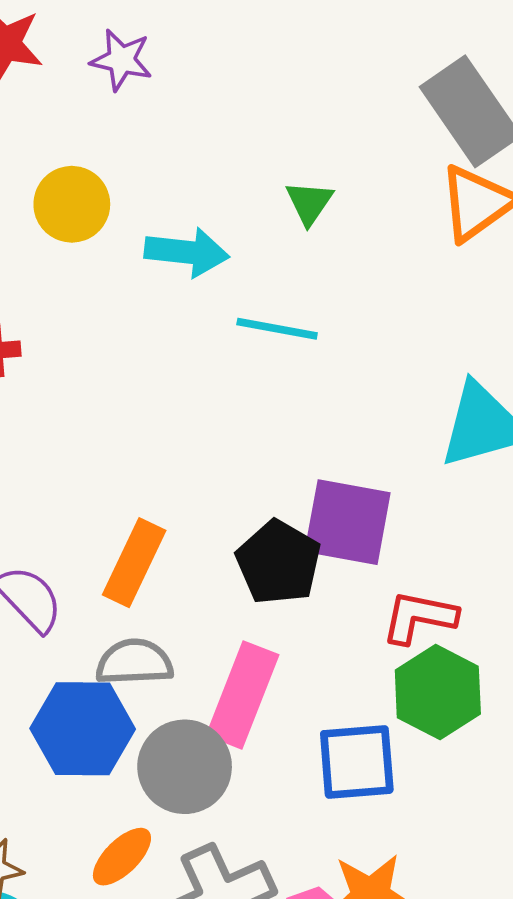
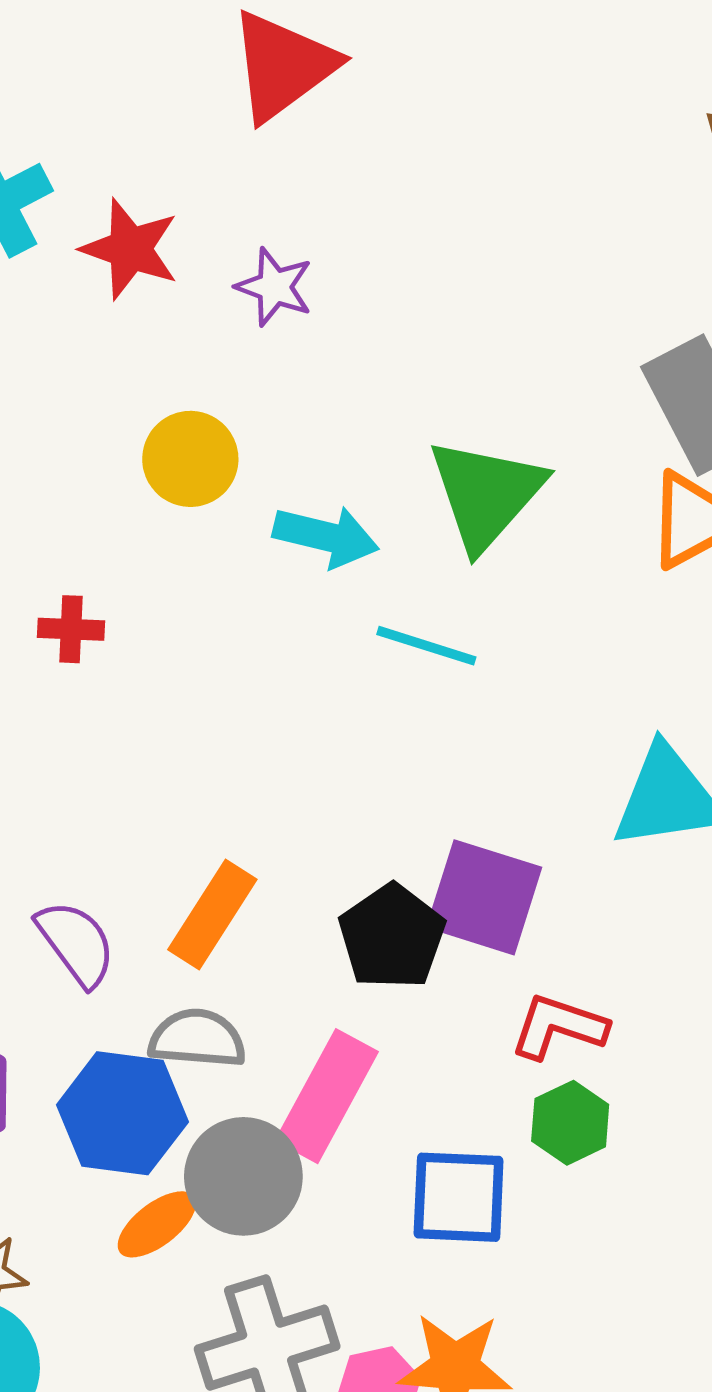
green triangle: (309, 203) -> (486, 494), size x2.0
green hexagon: (438, 692) -> (570, 1123), size x0.7
orange ellipse: (122, 857) -> (157, 1224), moved

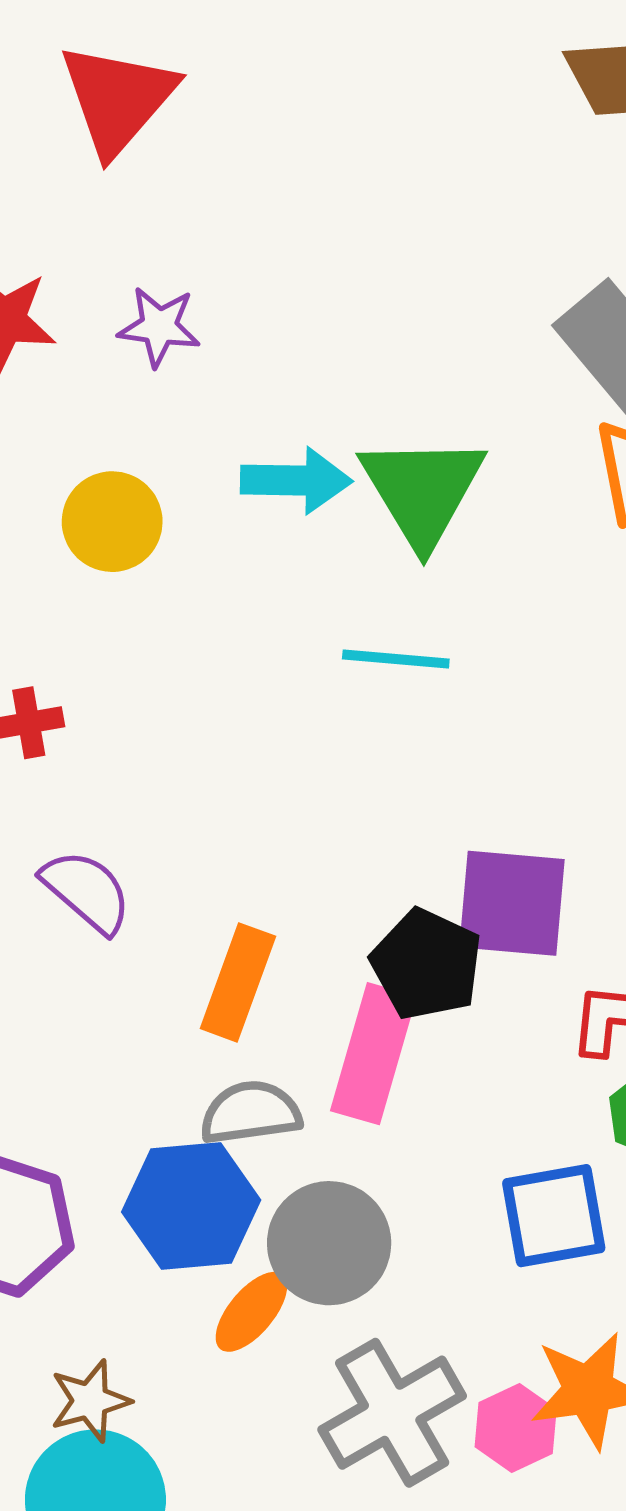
cyan arrow: (326, 536) -> (296, 480), moved
purple semicircle: (76, 943) -> (87, 891), moved
pink rectangle: (327, 1096) -> (373, 1054), moved

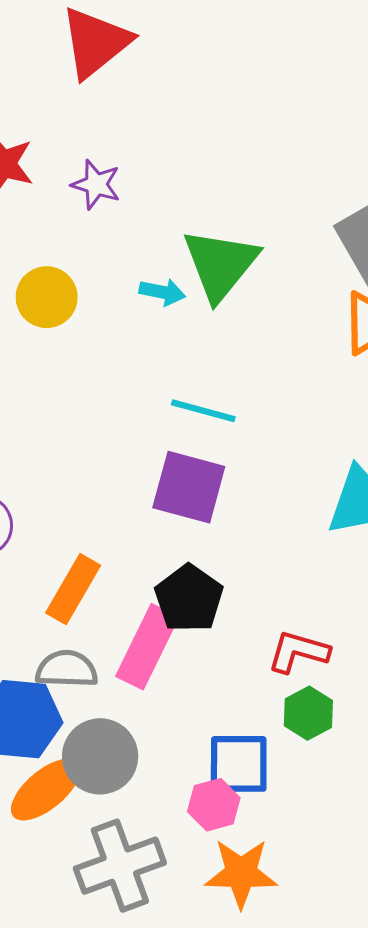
cyan arrow: (296, 480) -> (162, 292), size x0.7
green triangle: (422, 490) -> (220, 264), moved
purple square: (512, 903) -> (189, 487), moved
orange ellipse: (251, 1312) -> (46, 790), size x1.4
pink hexagon: (516, 1428) -> (214, 805), moved

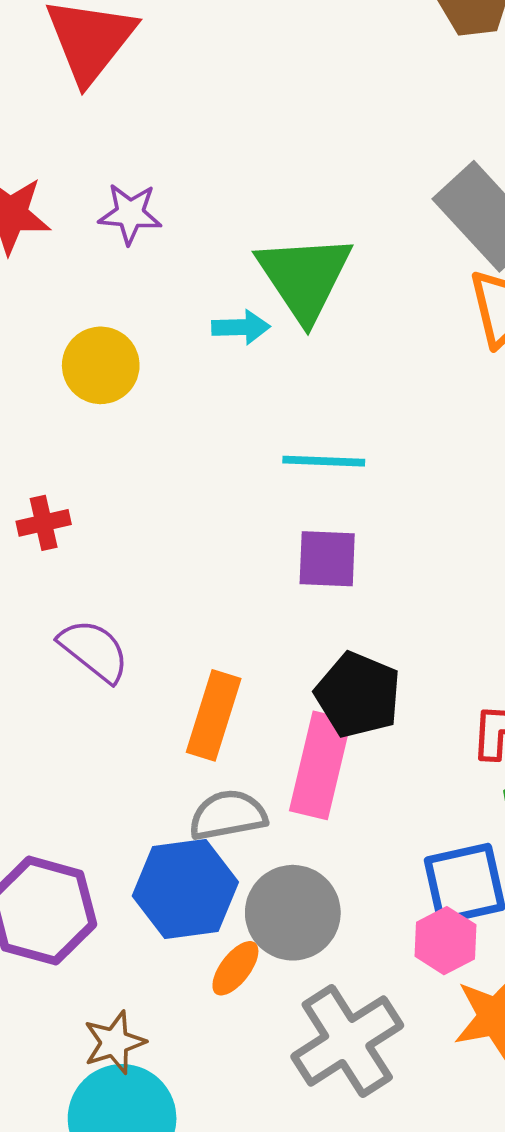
purple square: (189, 487) -> (327, 559), size x0.7
orange ellipse: (46, 790) -> (235, 968), size x0.6

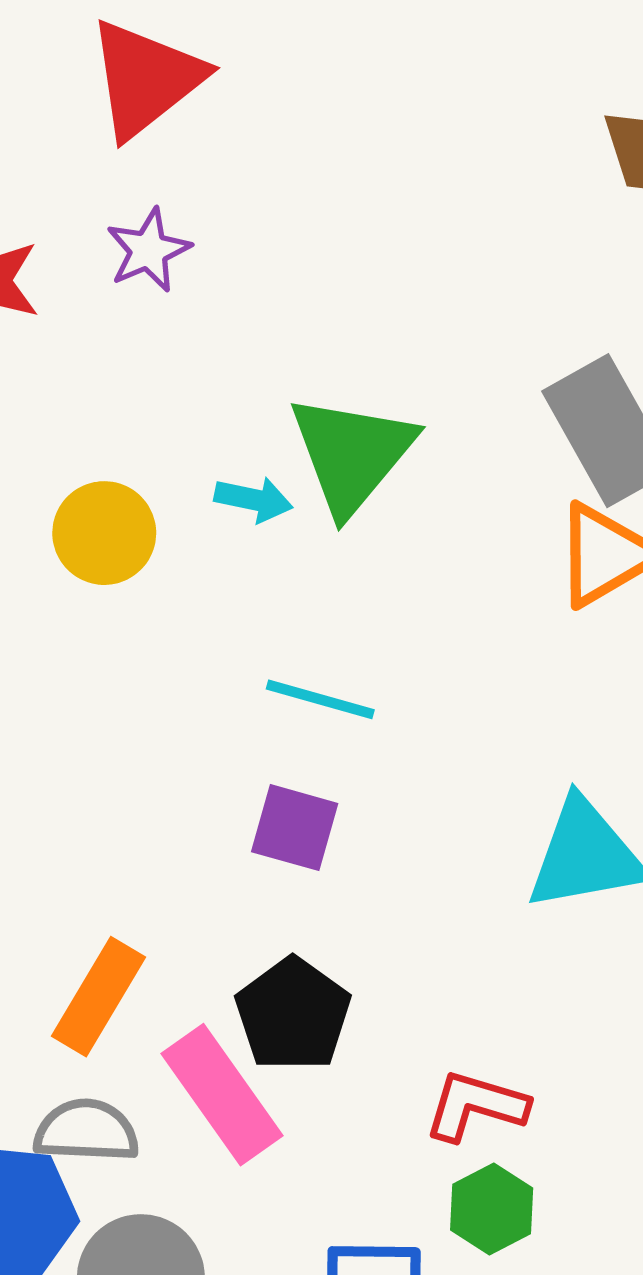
purple star: (130, 214) -> (149, 250), moved, turned 30
yellow circle: (101, 365) -> (104, 533), moved
pink rectangle: (320, 765) -> (222, 1095), turned -62

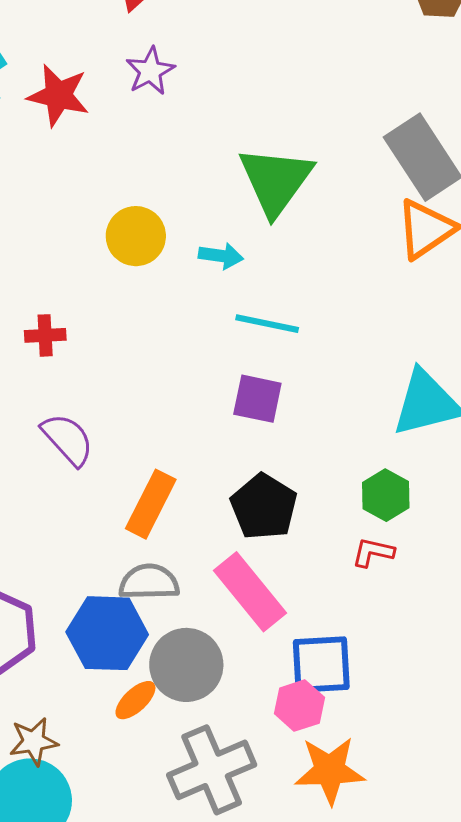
cyan arrow: (254, 499) -> (221, 256), moved
pink rectangle: (222, 1095) -> (250, 592), moved
red L-shape: (476, 1106) -> (373, 552), size x0.7
green hexagon: (492, 1209) -> (386, 495), moved

